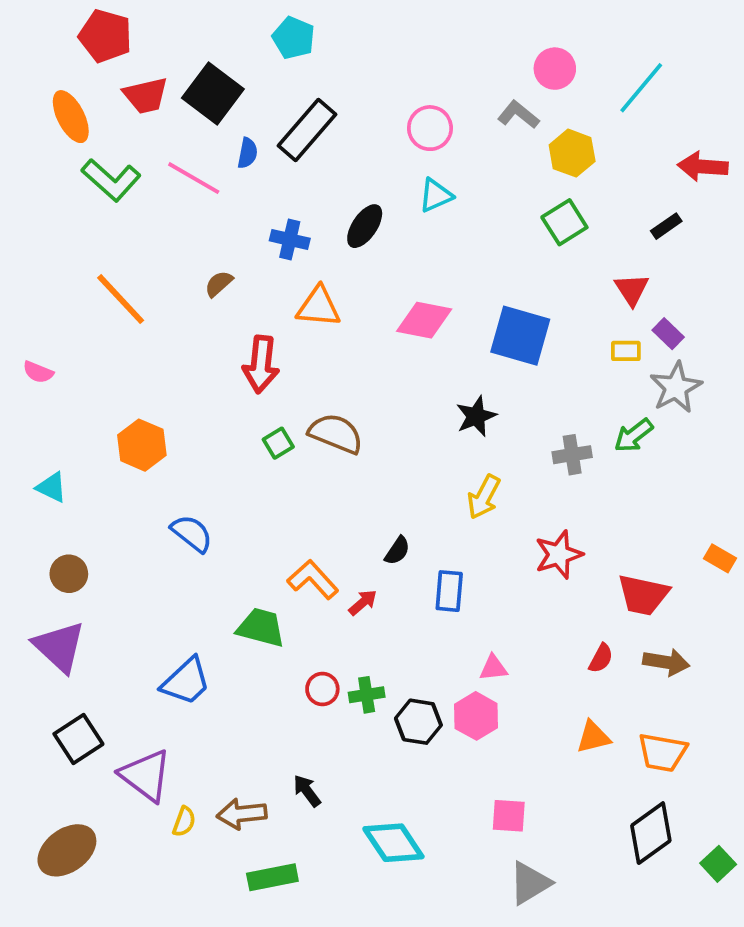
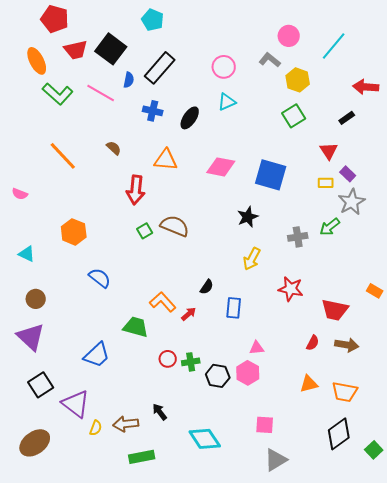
blue cross: (290, 240) -> (153, 111), moved
brown semicircle: (219, 284) -> (114, 148), turned 84
red star: (559, 555) -> (291, 289), turned 30

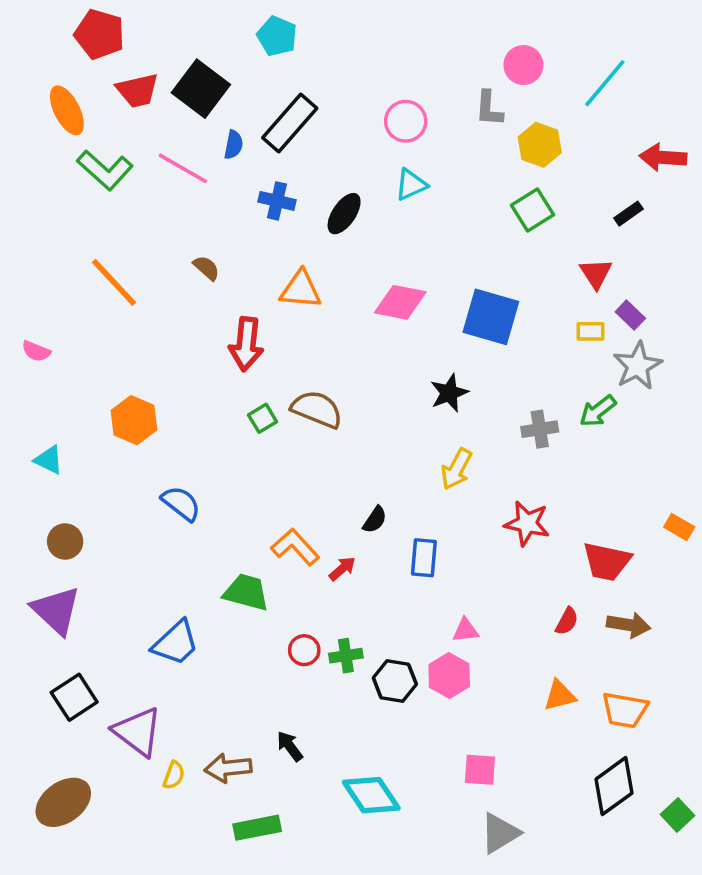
gray L-shape: (270, 60) -> (489, 109), turned -125

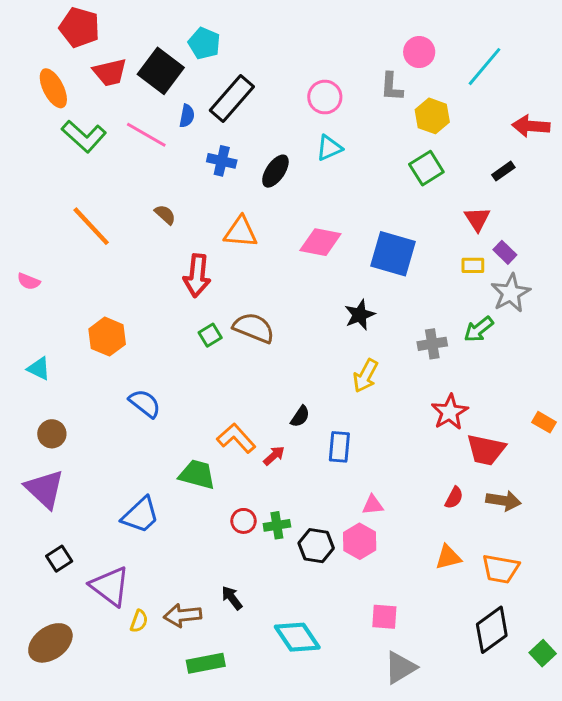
cyan pentagon: (277, 36) -> (204, 43), moved
red star: (527, 523) -> (450, 412), moved, turned 30
black square: (74, 697) -> (59, 559), size x0.7

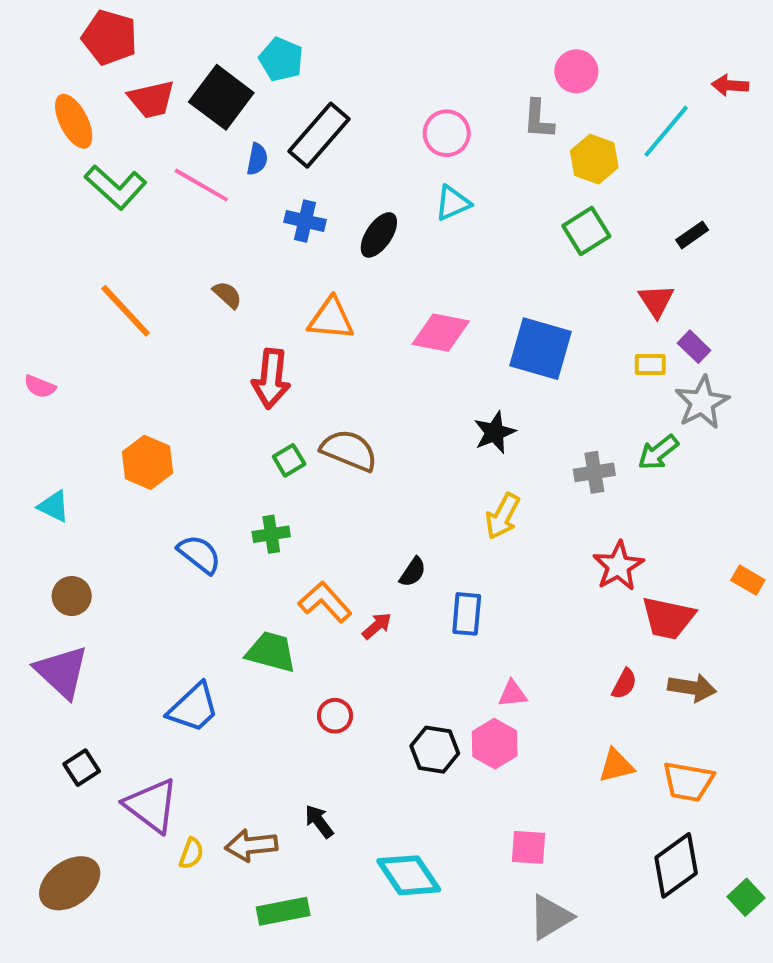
cyan line: (485, 67) -> (666, 131), moved
red arrow: (531, 126) -> (730, 85), moved, size x0.7
green cross: (277, 525) -> (271, 534), moved

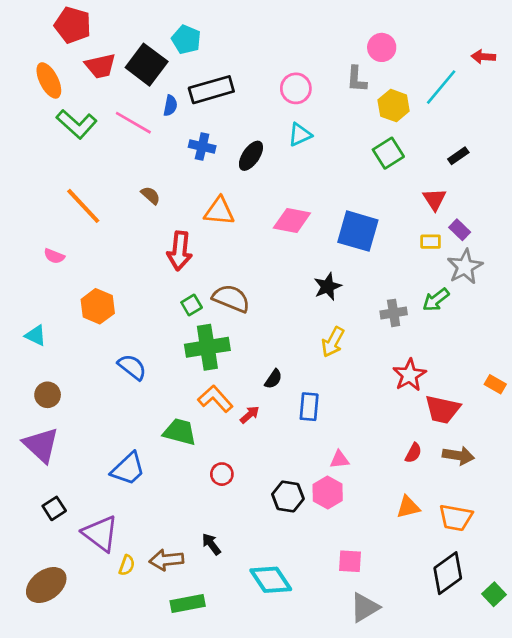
black rectangle: (319, 135) -> (211, 90), turned 33
pink semicircle: (40, 387) -> (54, 256), moved
green cross: (271, 534) -> (207, 347), moved, size x1.8

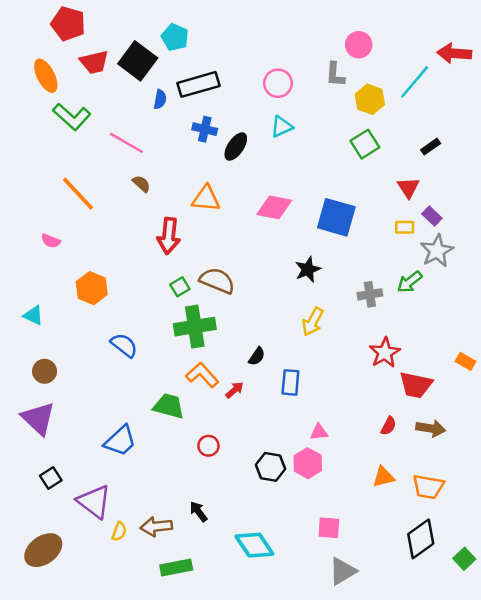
red arrow: (483, 57) -> (454, 53), size x1.5
pink line: (133, 123) -> (126, 143), moved
blue cross: (202, 147) -> (205, 129), moved

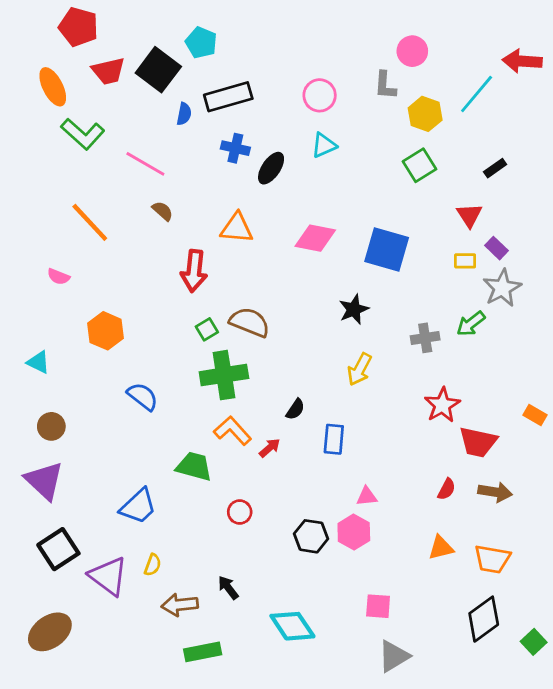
black square: (51, 478) -> (58, 549), size x1.6
yellow semicircle: (119, 531) -> (153, 565), moved

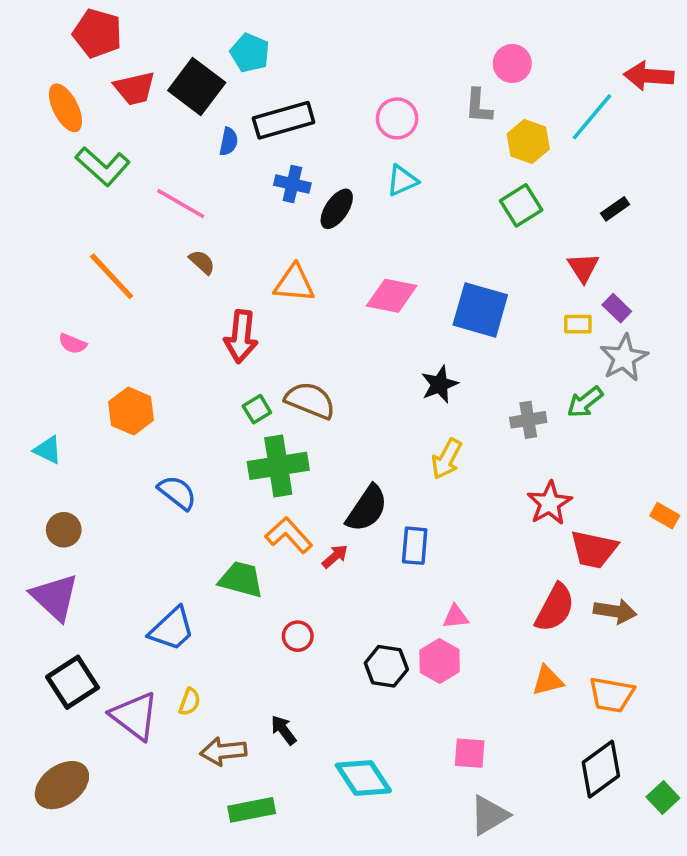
black semicircle: (295, 409) -> (367, 508), size x1.8
red semicircle: (447, 489) -> (555, 608), size x1.8

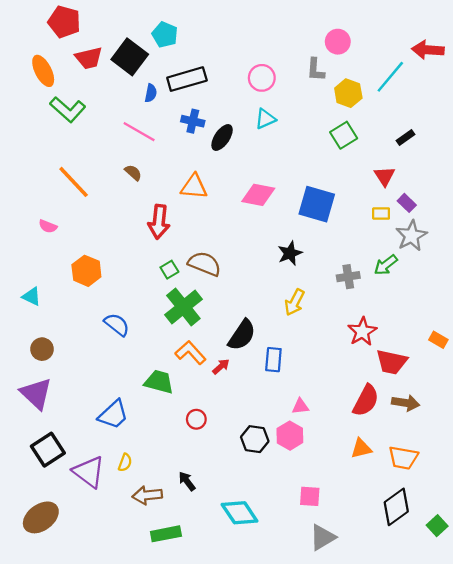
pink line: (181, 204) -> (139, 132), moved
green cross: (278, 466) -> (183, 307), turned -30

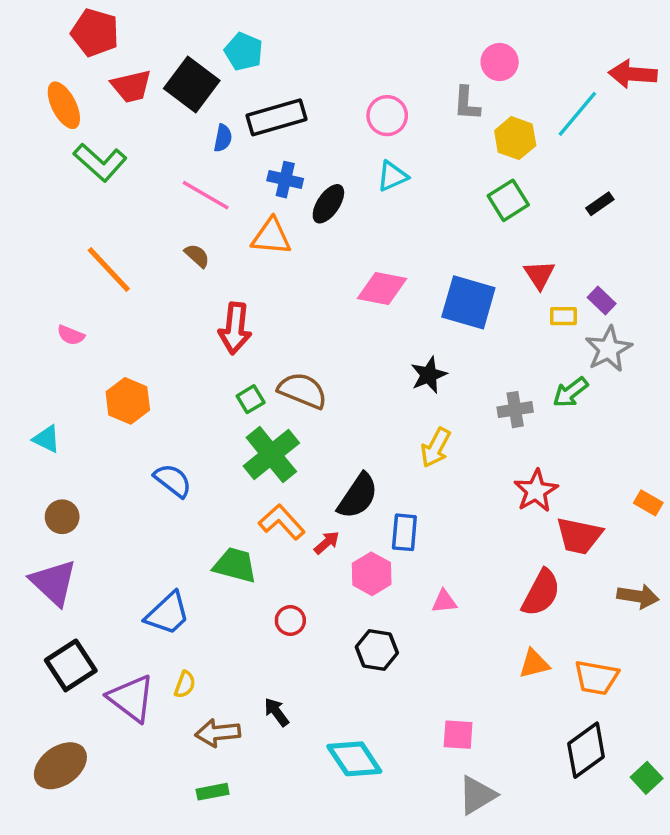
red triangle: (385, 176) -> (539, 275), moved
orange triangle: (194, 187) -> (271, 237), moved
brown arrow: (406, 403) -> (638, 596), moved
pink hexagon: (290, 436) -> (372, 574), moved
green rectangle: (166, 534) -> (213, 792), moved, size x0.7

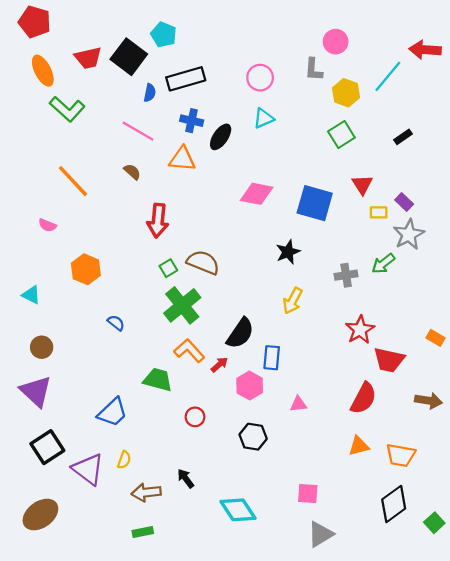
red pentagon: (95, 33) -> (35, 22), moved
blue semicircle: (173, 480) -> (116, 323), size x0.7

